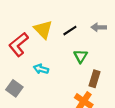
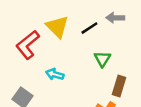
gray arrow: (99, 27) -> (115, 18), moved

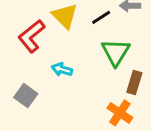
green triangle: (102, 59) -> (116, 52), size x1.5

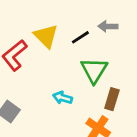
cyan arrow: (62, 69) -> (63, 98), moved

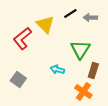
black line: (80, 37) -> (70, 14), moved

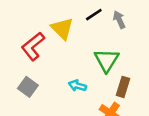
gray arrow: (90, 18) -> (119, 20), turned 64
gray square: (18, 80) -> (28, 87), moved

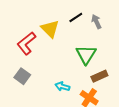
cyan arrow: (77, 86) -> (62, 86), moved
brown rectangle: (123, 87) -> (99, 76), turned 49

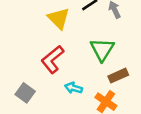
red L-shape: (26, 43) -> (52, 59), moved
gray square: (22, 76) -> (25, 93), moved

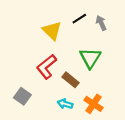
brown rectangle: (118, 76) -> (71, 80), moved, turned 63
cyan arrow: (74, 88) -> (65, 104), moved

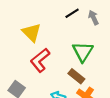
yellow triangle: (52, 31) -> (32, 32), moved
brown rectangle: (71, 80) -> (76, 76), moved

